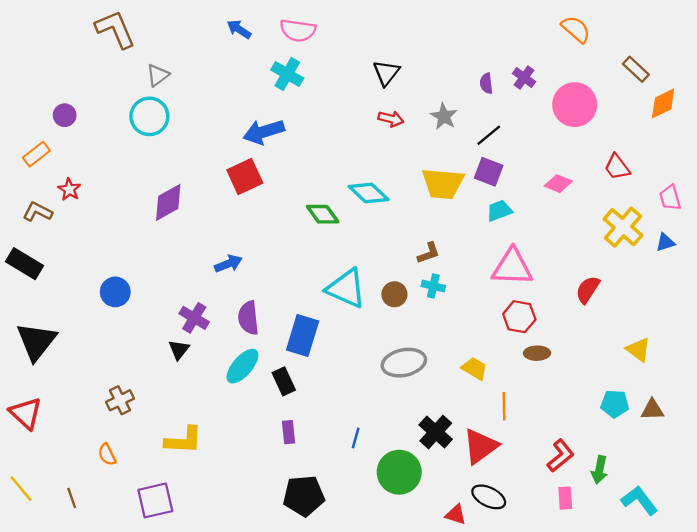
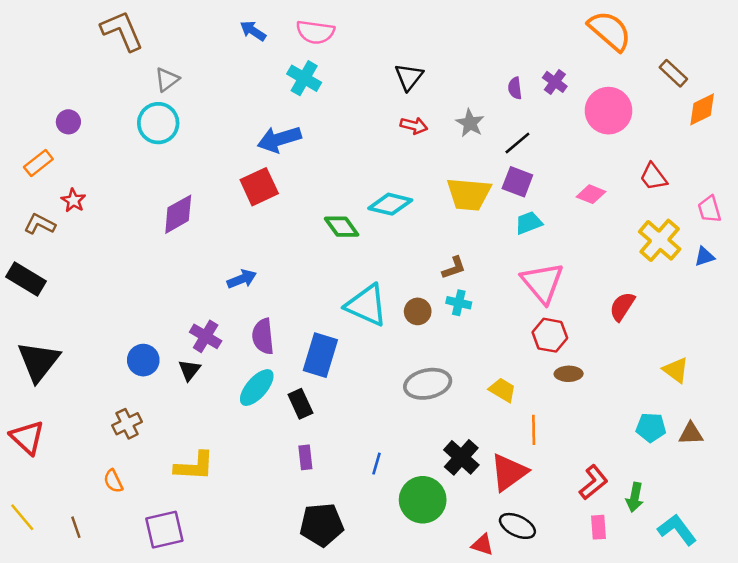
orange semicircle: (576, 29) -> (610, 31), size x1.4
cyan diamond: (369, 193) -> (390, 204), turned -30
pink triangle: (512, 267) -> (542, 283), turned 48
blue circle: (115, 292) -> (143, 360), moved

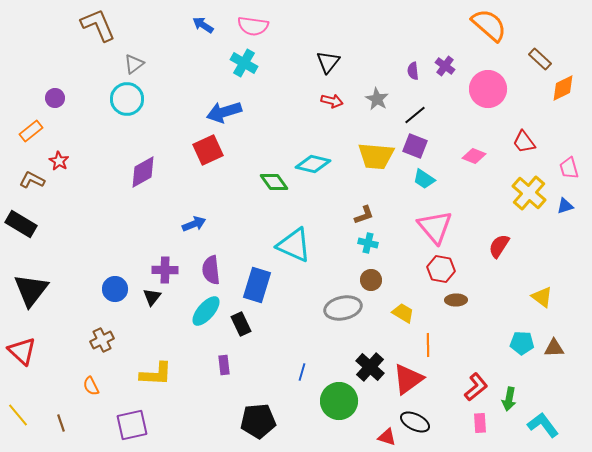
cyan trapezoid: (529, 223) -> (424, 179), turned -125
brown circle: (418, 311) -> (371, 280), moved
purple cross: (206, 336) -> (165, 270), turned -30
purple rectangle: (305, 457) -> (224, 365), moved

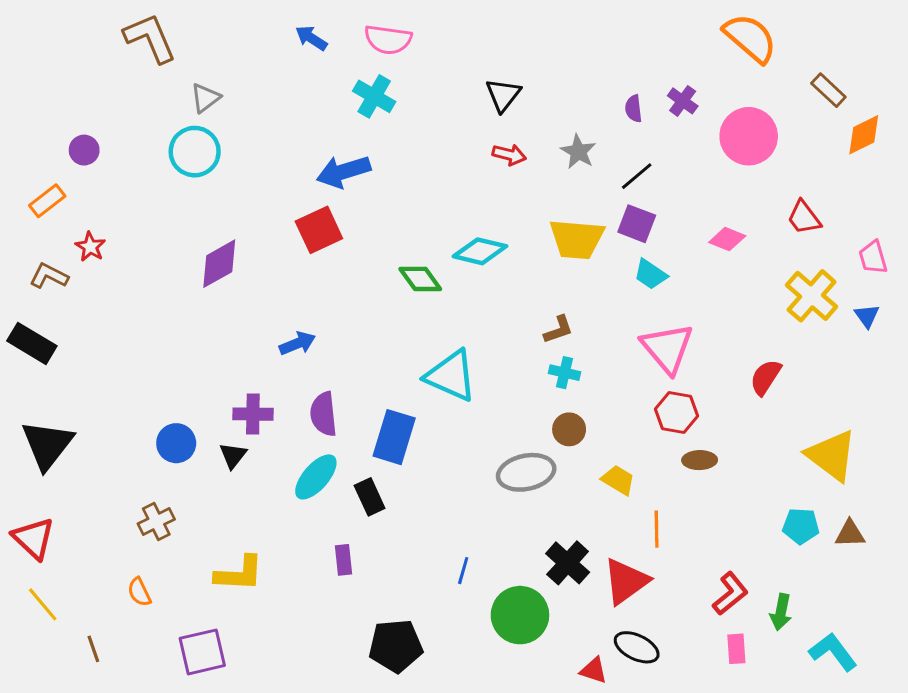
blue triangle: (565, 206) -> (867, 316), turned -48
yellow triangle: (542, 297) -> (832, 455), size x1.6
yellow line: (18, 415) -> (43, 604), moved

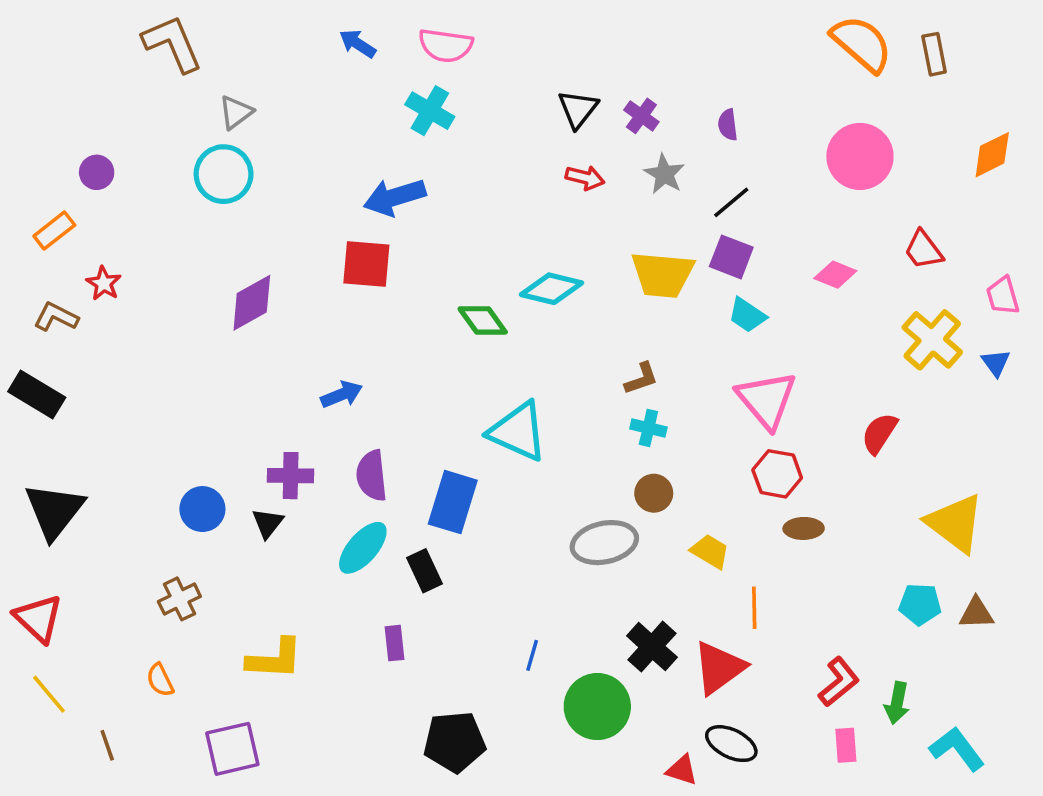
brown rectangle: (828, 90) -> (934, 54), moved, turned 36
purple cross: (683, 101) -> (641, 116), moved
red square: (319, 230) -> (366, 264), turned 30

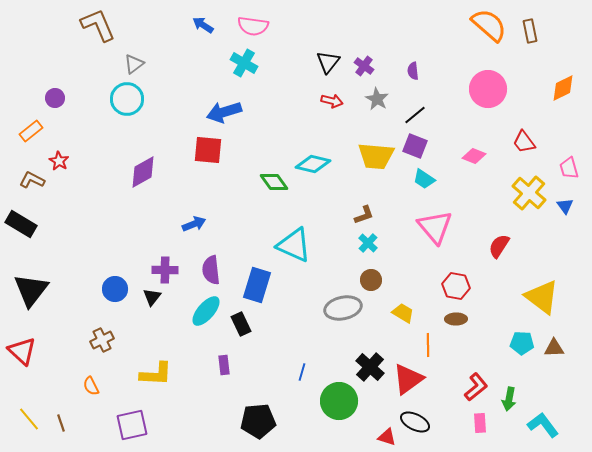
cyan cross: (648, 428) -> (368, 243), turned 30
red hexagon: (777, 474) -> (456, 286), moved
brown ellipse: (804, 528) -> (456, 319), moved
yellow line: (49, 694) -> (29, 419), moved

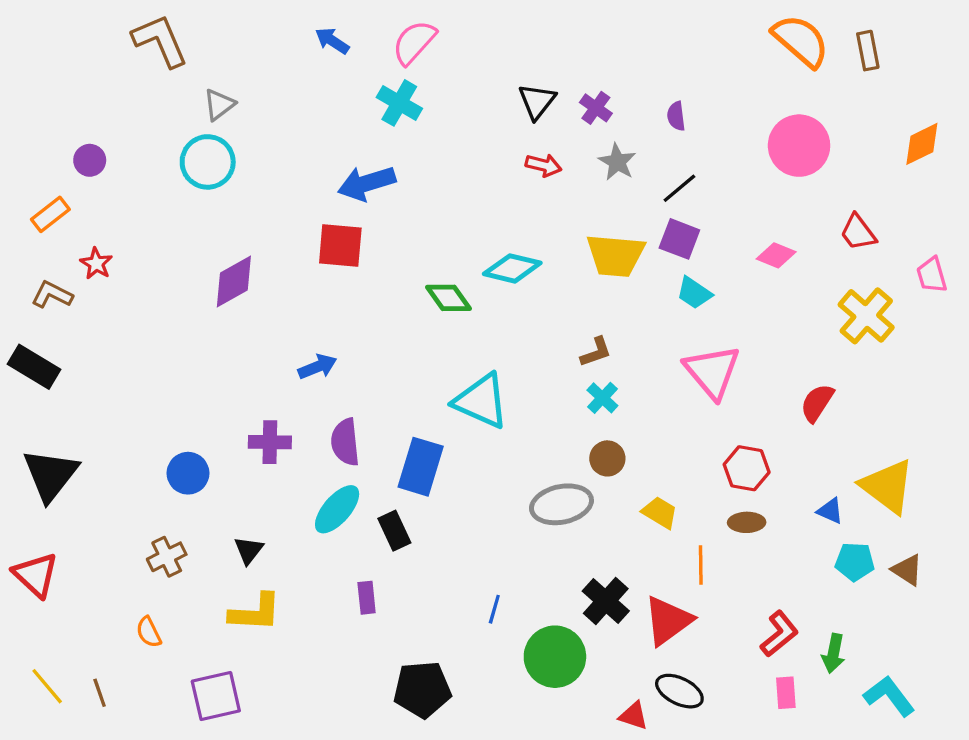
pink semicircle: (253, 26) -> (414, 42), turned 124
blue triangle: (565, 206) -> (830, 511), moved, turned -30
black triangle: (152, 297) -> (249, 550), moved
brown triangle: (554, 348) -> (907, 570), turned 35

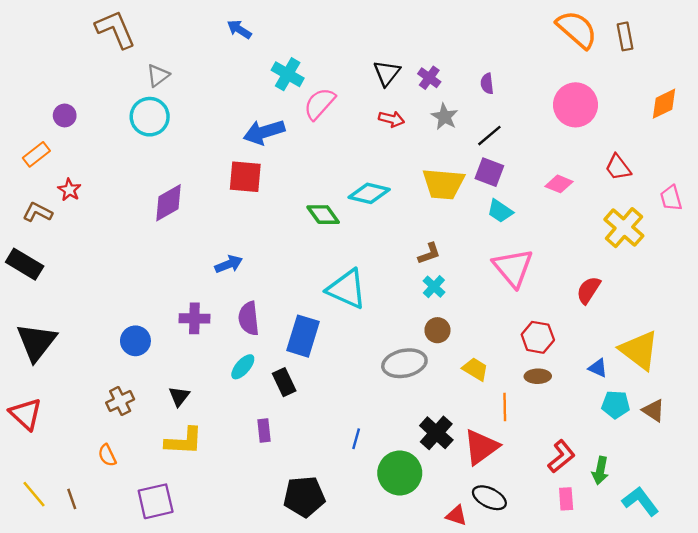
pink semicircle: (414, 42) -> (320, 104), moved
cyan ellipse: (337, 509) -> (243, 367), size x0.7

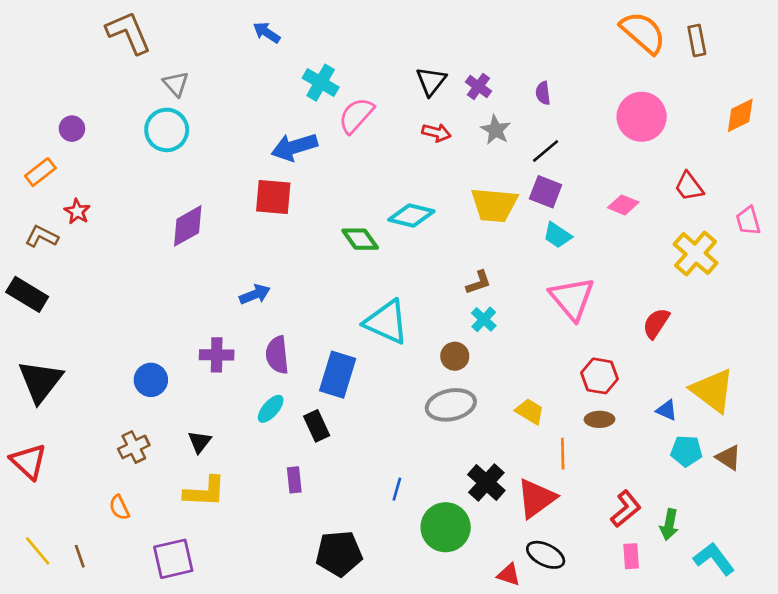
gray triangle: (158, 75) -> (176, 84), turned -35
brown circle: (437, 330) -> (455, 356), moved

